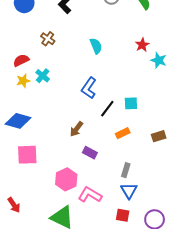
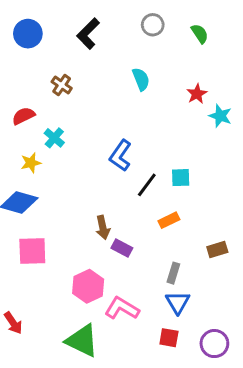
cyan semicircle: (96, 46) -> (141, 79), moved
yellow star: (23, 81) -> (31, 163), moved
brown arrow: (77, 129) -> (103, 227), moved, turned -49
brown rectangle: (159, 136) -> (217, 250), moved

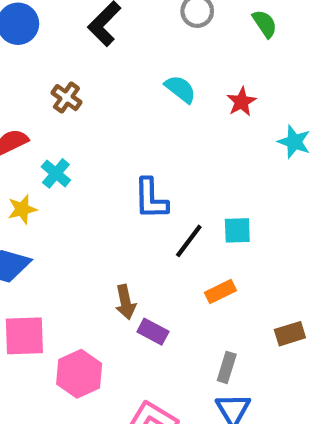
cyan semicircle: (141, 79) -> (180, 89), turned -30
red star: (197, 94) -> (241, 102), moved
blue L-shape: (120, 156) -> (151, 199), turned -36
pink hexagon: (88, 286) -> (79, 374), moved

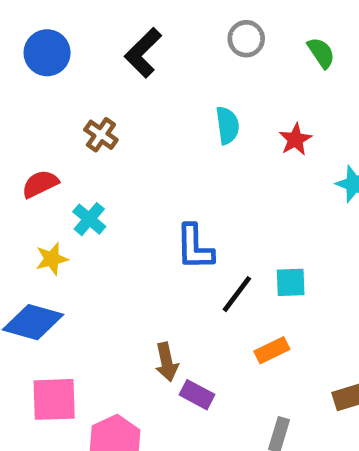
cyan semicircle: (180, 89) -> (227, 125), turned 44

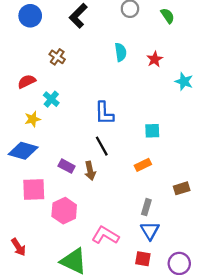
black line: (237, 294) -> (102, 146), moved, turned -66
purple rectangle: (197, 395) -> (67, 166), moved

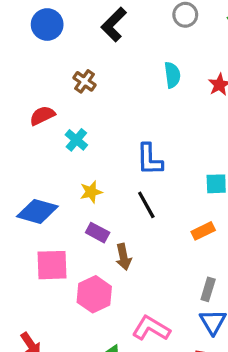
yellow star: (33, 119) -> (91, 192), moved
brown arrow: (90, 171) -> (124, 257), moved

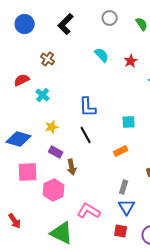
cyan semicircle: (172, 75) -> (102, 55), turned -35

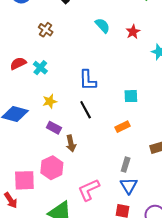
red semicircle: (22, 80) -> (18, 63), moved
pink square: (28, 172) -> (24, 180), moved
pink L-shape: (89, 211) -> (89, 190), turned -55

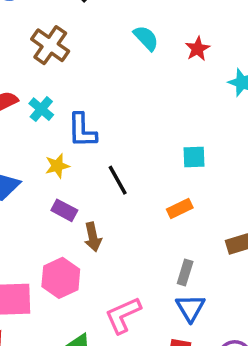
brown cross: (46, 30) -> (50, 45), size x1.5
blue L-shape: (88, 80) -> (82, 130), moved

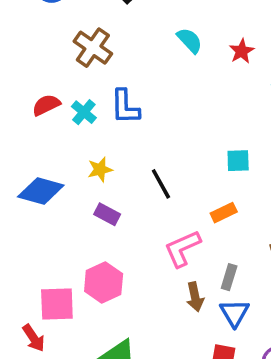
blue L-shape: (82, 130) -> (125, 107), moved
brown arrow: (93, 237) -> (195, 297), moved
pink L-shape: (123, 315) -> (182, 248), moved

